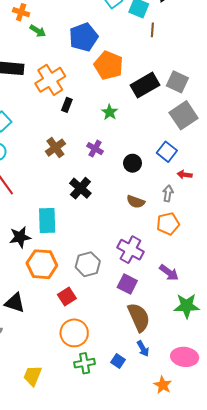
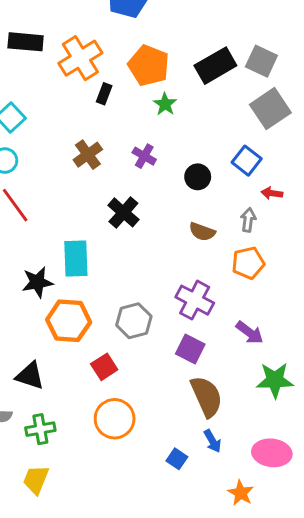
orange pentagon: (109, 65) -> (149, 66), moved
green cross: (85, 363) -> (40, 429), moved
yellow trapezoid: (33, 376) -> (36, 480), moved

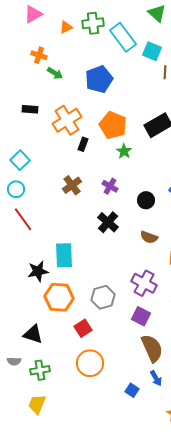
black rectangle: (26, 42) -> (30, 109), size x0.7
black cross: (123, 212) -> (108, 222), moved

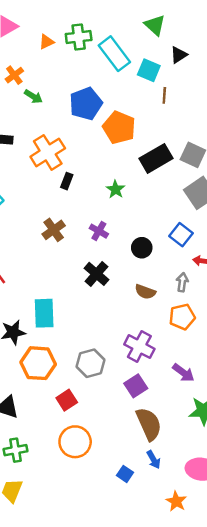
orange cross: (39, 55) -> (14, 75), turned 35
orange pentagon: (113, 125) -> (119, 127), moved
purple square: (141, 316) -> (136, 386), turned 30

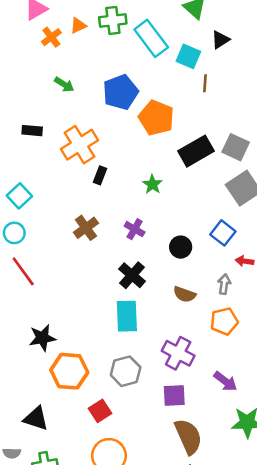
orange cross: (14, 75) -> (51, 37), moved
cyan rectangle: (44, 313) -> (127, 316), moved
purple square: (136, 386) -> (174, 395), turned 30

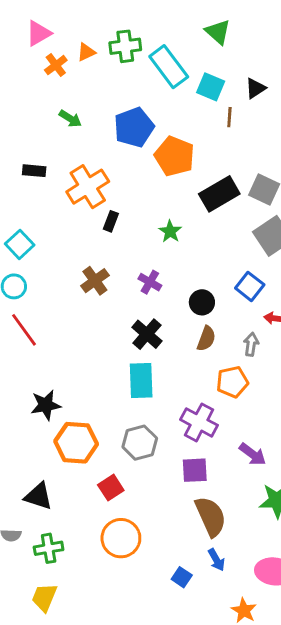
black triangle: (220, 40) -> (255, 88), moved
brown semicircle: (184, 294) -> (206, 339), moved, turned -90
orange pentagon: (224, 321) -> (232, 382), moved

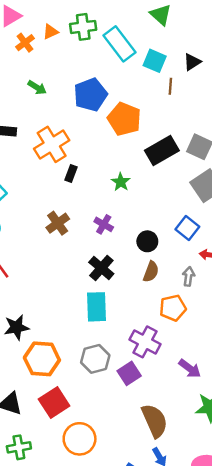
purple square: (195, 470) -> (129, 373), moved, turned -30
red square: (111, 488) -> (54, 402), moved, size x1.4

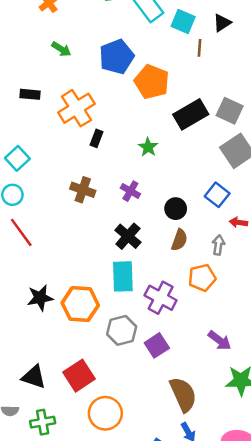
brown cross: (58, 223) -> (83, 190), turned -35
purple cross: (145, 342) -> (161, 298), moved
orange hexagon: (42, 359) -> (80, 304), moved

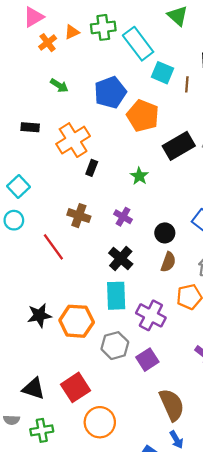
cyan square: (183, 22) -> (162, 73), moved
red line: (21, 232) -> (53, 247), moved

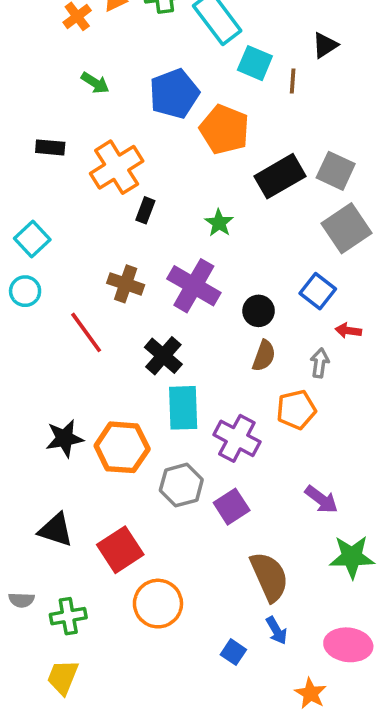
purple cross: (123, 217) -> (194, 286), size x1.8
black cross: (121, 258) -> (163, 356), moved
black triangle: (34, 389) -> (56, 530), moved

